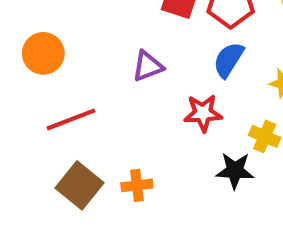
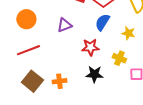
orange circle: (43, 53) -> (26, 19), moved
black star: (235, 171) -> (94, 74), moved

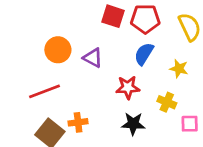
orange circle: (26, 19) -> (58, 50), moved
purple triangle: (64, 25) -> (93, 58), turned 49
orange cross: (59, 81) -> (78, 122), moved

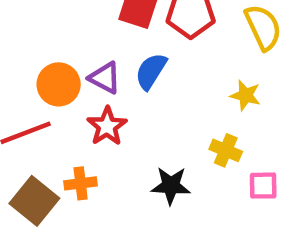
orange circle: (58, 50) -> (59, 84), moved
blue semicircle: (144, 54) -> (151, 71), moved
red star: (128, 87) -> (107, 126), moved, turned -30

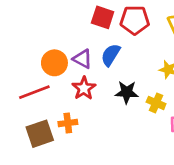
black star: (171, 186) -> (127, 92), moved
brown square: (34, 201) -> (40, 134), turned 32

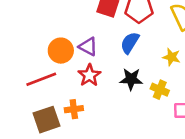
blue semicircle: (111, 55) -> (130, 43), moved

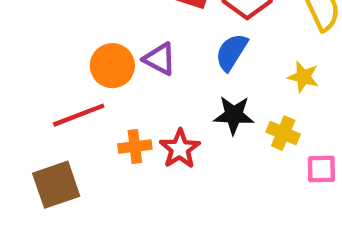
red star: (89, 75) -> (180, 149), moved
orange cross: (74, 109) -> (135, 147), moved
brown square: (46, 120) -> (56, 185), moved

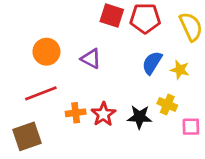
blue semicircle: (231, 52) -> (152, 63), moved
orange circle: (112, 66) -> (46, 52), moved
black star: (234, 115) -> (140, 117), moved

